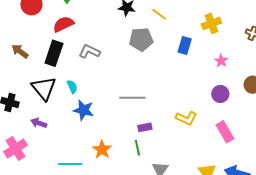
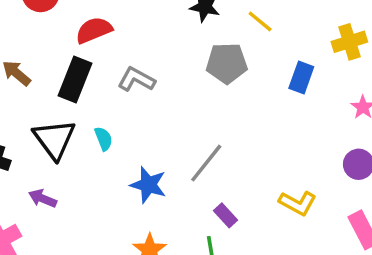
gray line: (132, 98) -> (206, 163), turned -55
blue star: (83, 110) -> (148, 185), moved
purple rectangle: (145, 127) -> (225, 215), turned 56

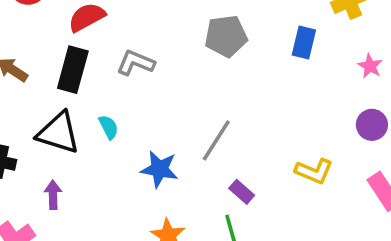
black triangle: (54, 139) -> (58, 133), turned -30
purple arrow: (43, 198) -> (53, 195), turned 72

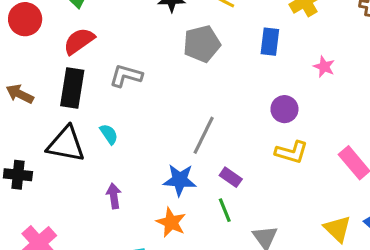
pink star: (370, 66) -> (324, 67), moved
purple circle: (372, 125) -> (284, 109), moved
blue star: (159, 169) -> (180, 180), moved
purple arrow: (53, 195) -> (114, 196), moved

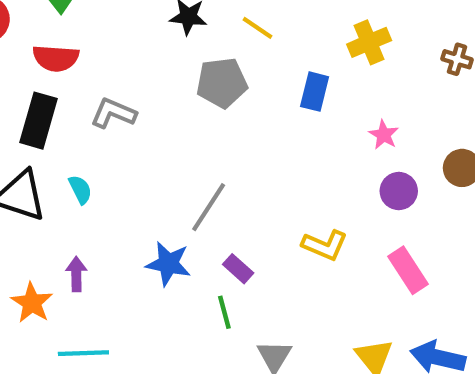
red semicircle: (79, 41) -> (56, 58), turned -148
purple circle: (284, 109) -> (399, 191), moved
orange star: (171, 222) -> (32, 303), moved

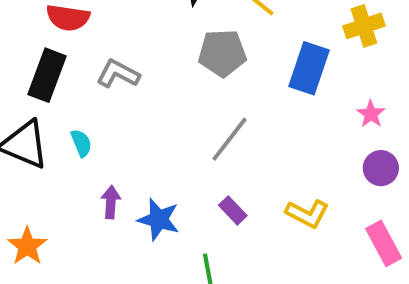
blue rectangle: (315, 92) -> (309, 68), size x1.4
gray line: (209, 207) -> (229, 139), moved
purple rectangle: (238, 269) -> (233, 210), moved
purple arrow: (76, 274) -> (111, 202), moved

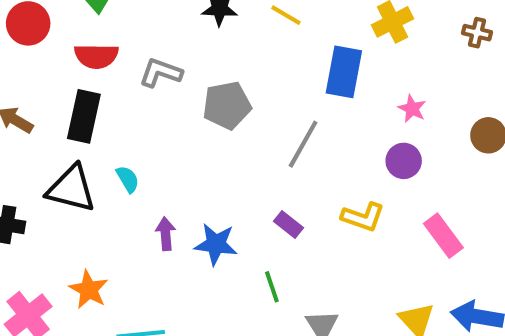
gray pentagon: (222, 53) -> (227, 105), moved
gray L-shape: (118, 74) -> (161, 73), moved
gray line: (229, 139) -> (303, 144), moved
purple circle: (381, 168) -> (404, 161), moved

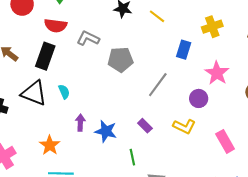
blue rectangle: (344, 72) -> (184, 50), size x0.7
pink star: (412, 109) -> (217, 73), size x1.6
purple circle: (404, 161) -> (199, 98), moved
orange star: (89, 290) -> (50, 145), moved

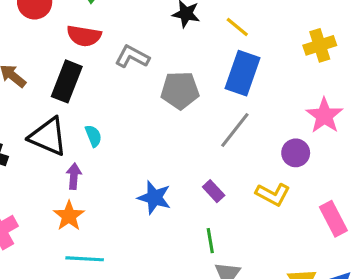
blue rectangle: (184, 50) -> (243, 73), moved, size x1.5
purple arrow: (80, 123) -> (74, 176), moved
green line: (132, 157) -> (210, 241), moved

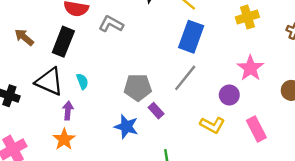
gray pentagon: (180, 90) -> (138, 87), moved
purple rectangle: (214, 191) -> (156, 111), moved
pink rectangle: (333, 219) -> (256, 129), moved

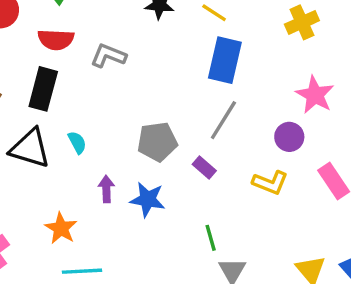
purple arrow: (68, 111) -> (106, 189), moved
purple rectangle: (156, 111) -> (204, 167), moved

